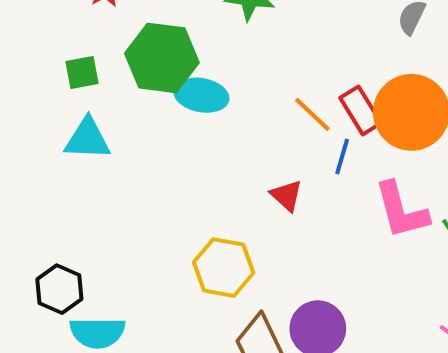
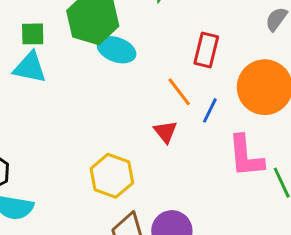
green square: (82, 73) -> (33, 34), moved
red rectangle: (361, 110) -> (206, 50), moved, turned 36
orange line: (312, 114) -> (179, 92), moved

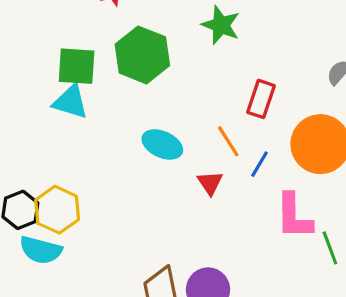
green square: (33, 34) -> (77, 66), size x1.5
cyan ellipse: (117, 50) -> (162, 144), moved
yellow hexagon: (112, 176) -> (57, 210), moved

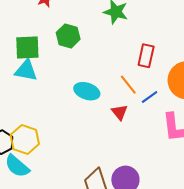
green hexagon: (142, 55) -> (68, 36), size x0.7
blue line: (260, 164) -> (150, 97), turned 30
cyan semicircle: (41, 250) -> (17, 166), turned 32

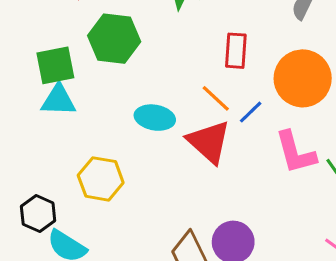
green hexagon: (68, 36) -> (114, 39), size x1.4
red triangle: (120, 112) -> (209, 142), size x1.8
yellow hexagon: (25, 139) -> (101, 179), moved

